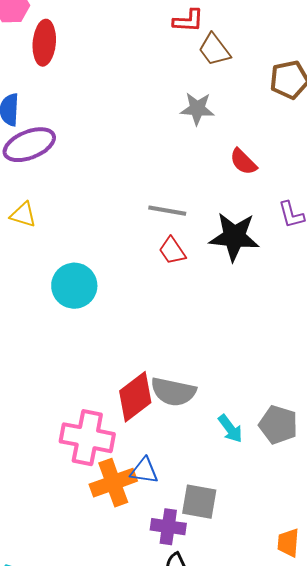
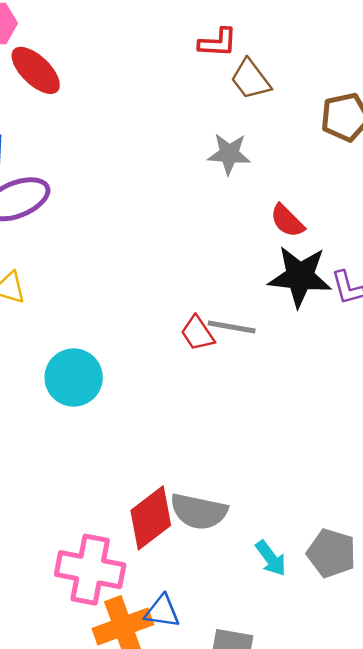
red ellipse: (44, 43) -> (36, 70), turned -51
gray line: (167, 211) -> (232, 327), moved
black star: (234, 237) -> (300, 276), moved

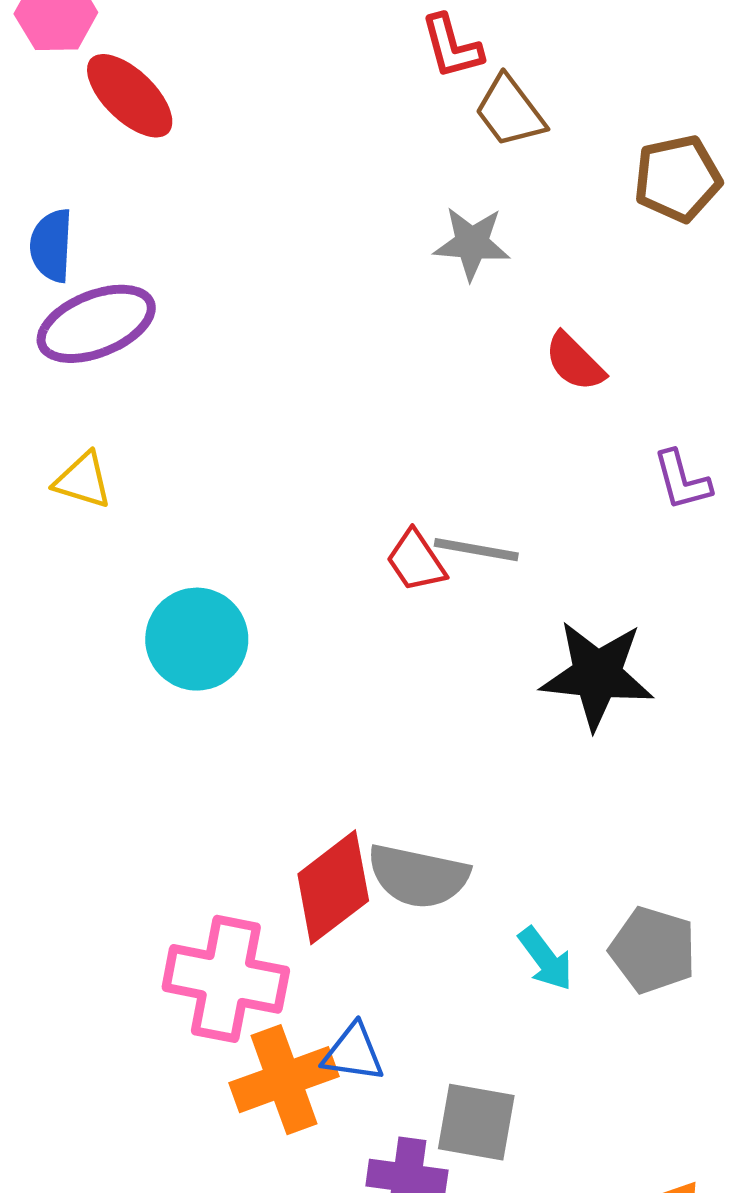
red L-shape: (218, 43) -> (452, 47), turned 72
black star: (300, 276) -> (597, 675), moved

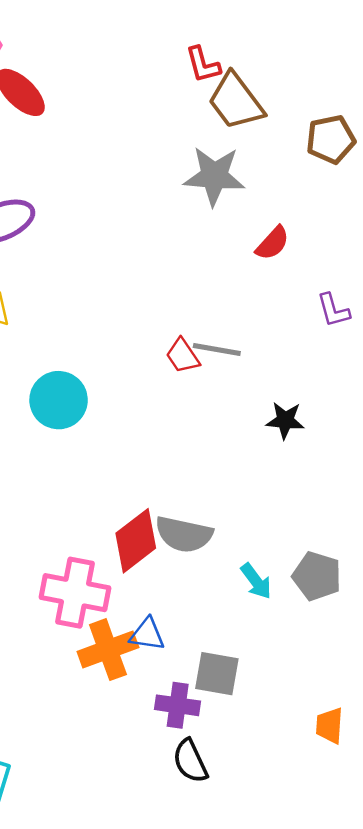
brown trapezoid: (510, 111) -> (236, 101), size x1.4
gray star: (472, 243) -> (214, 176), size x1.4
red semicircle: (575, 362) -> (273, 243), turned -93
black star: (597, 675) -> (285, 420), size x0.6

